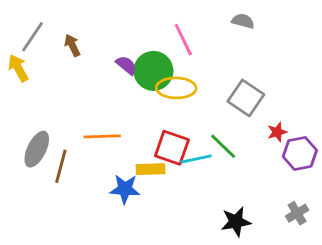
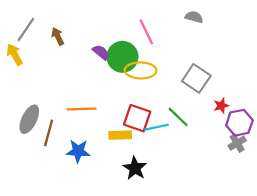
blue star: (125, 189) -> (78, 151), moved
gray cross: (297, 213) -> (237, 143), moved
black star: (236, 222) -> (135, 168), moved, turned -30

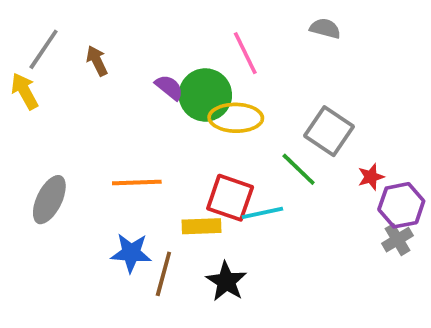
green line: (178, 117) -> (299, 169), moved
brown line: (49, 133) -> (163, 274), moved

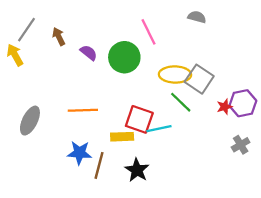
purple semicircle: (169, 87) -> (89, 53), moved
yellow ellipse: (236, 118) -> (175, 75), moved
purple hexagon: (401, 205) -> (243, 103), moved

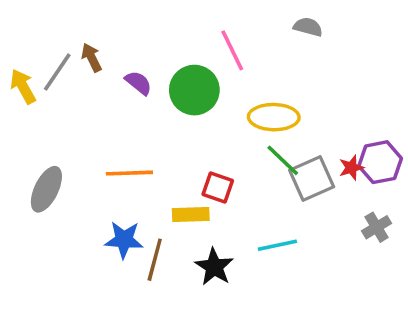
gray line: (26, 30) -> (57, 72), moved
gray square: (199, 79) -> (312, 178), moved, turned 32
red square: (139, 119) -> (218, 187), size x0.7
cyan line: (159, 129) -> (277, 245), moved

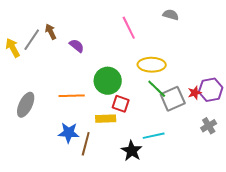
green circle: (194, 90) -> (108, 81), moved
black star: (214, 267) -> (132, 151), moved

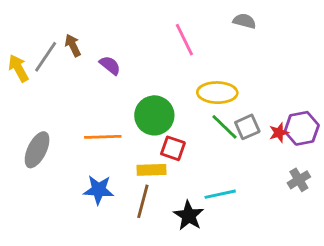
gray square: (173, 99) -> (247, 127), moved, size x0.7
brown line: (86, 144) -> (143, 201), moved

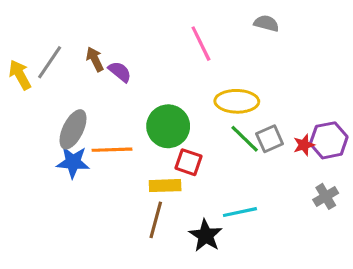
brown arrow: (73, 45) -> (95, 59), moved
gray ellipse: (37, 150) -> (73, 129), moved
blue star: (99, 190) -> (73, 162), moved

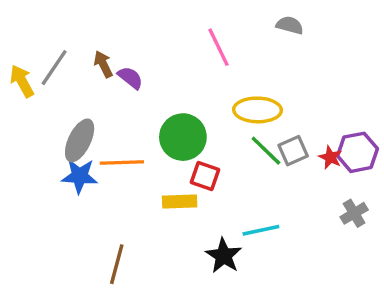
red star: (304, 145) -> (330, 157), turned -30
brown line: (156, 220) -> (117, 264), moved

